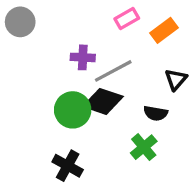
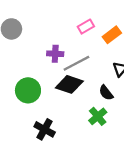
green circle: (73, 110) -> (28, 90), moved
black semicircle: (156, 113) -> (106, 93), turned 42

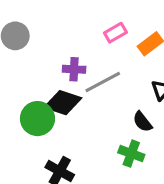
black diamond: (69, 84) -> (63, 103), moved
green cross: (98, 116) -> (131, 154), turned -30

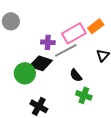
pink rectangle: (115, 33) -> (74, 33), moved, size x1.6
black semicircle: (142, 122) -> (76, 75), moved

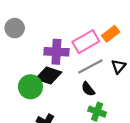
purple cross: (48, 42) -> (56, 52), size x1.5
gray line: (66, 50) -> (90, 66), moved

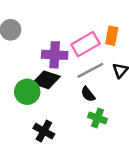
orange rectangle: (111, 34) -> (112, 36), turned -42

